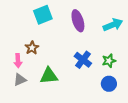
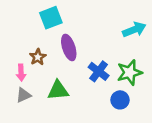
purple ellipse: (78, 21) -> (69, 47), moved
green star: (109, 61) -> (130, 73), size x1.5
blue circle: (109, 84) -> (120, 100), moved

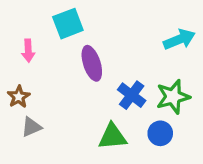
brown star: (38, 57) -> (19, 97), moved
pink arrow: (21, 73) -> (28, 51), moved
green triangle: (58, 90) -> (112, 136), moved

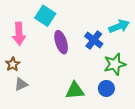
cyan square: (68, 24) -> (45, 16), turned -36
pink arrow: (28, 51) -> (19, 34), size x1.5
blue cross: (132, 95) -> (94, 40), moved

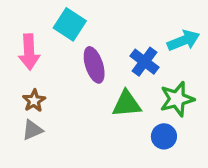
brown star: (13, 64) -> (34, 101), moved
green triangle: (75, 91) -> (127, 104), moved

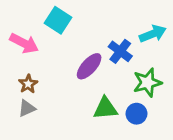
pink arrow: (29, 52) -> (24, 43), turned -60
purple ellipse: (94, 65) -> (89, 66), moved, turned 60
green triangle: (127, 104) -> (105, 108), moved

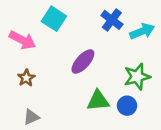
blue cross: (120, 51) -> (112, 20), moved
gray triangle: (27, 108) -> (31, 117), moved

